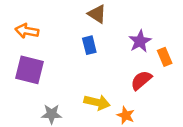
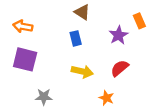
orange rectangle: (165, 57) -> (139, 21), moved
yellow arrow: (97, 102) -> (82, 71), moved

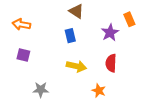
purple square: (25, 59) -> (23, 55), size x0.6
red semicircle: (120, 68) -> (111, 63), turned -48

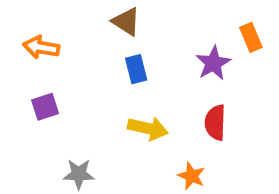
brown triangle: (76, 11) -> (126, 22), moved
purple square: (23, 55) -> (45, 107), turned -32

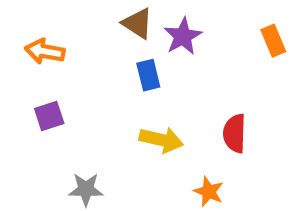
purple star: (213, 63) -> (183, 36), moved

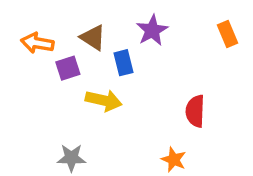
brown triangle: (138, 23) -> (93, 38), moved
purple square: (49, 116) -> (68, 68), moved
yellow arrow: (161, 140) -> (104, 100), moved

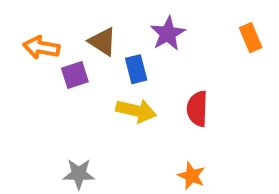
yellow arrow: (104, 100) -> (136, 111), moved
red semicircle: (195, 111) -> (197, 109), moved

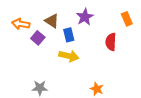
purple square: (75, 75) -> (38, 38), turned -32
red semicircle: (197, 109) -> (111, 42), moved

